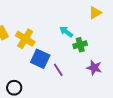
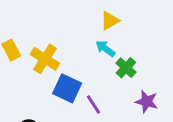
yellow triangle: (95, 13) -> (110, 21), moved
green cross: (80, 45) -> (126, 68), turned -32

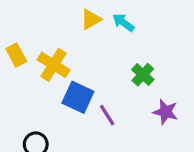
yellow triangle: (110, 21) -> (91, 19), moved
cyan arrow: (105, 49) -> (123, 23), moved

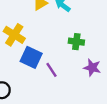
green cross: (143, 75) -> (76, 42), turned -35

